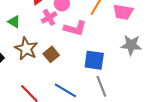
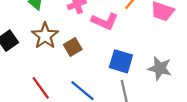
gray star: (131, 45) -> (160, 68), moved

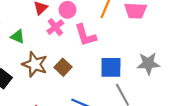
pink L-shape: (105, 21) -> (85, 35), turned 65

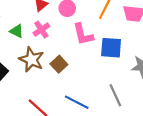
pink cross: (55, 27) -> (41, 30), moved
blue square: (111, 67) -> (111, 48), moved

